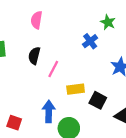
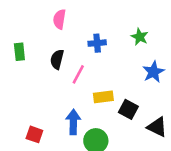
green star: (108, 22) -> (140, 37), moved
blue cross: (90, 41) -> (97, 43), moved, turned 32

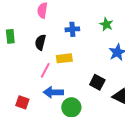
pink line: (78, 74) -> (45, 70), moved
yellow rectangle: (103, 97) -> (64, 58), moved
blue arrow: (73, 122) -> (53, 92), turned -90

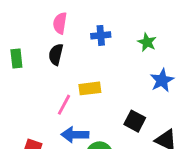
blue cross: (72, 29) -> (101, 35), moved
black semicircle: (40, 42) -> (56, 54), moved

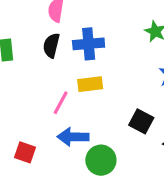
blue cross: (101, 35) -> (89, 44), moved, size x1.4

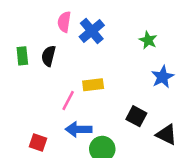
blue cross: (89, 44) -> (92, 31), moved, turned -35
black semicircle: (51, 45) -> (48, 56), moved

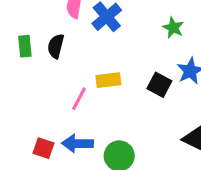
black square: (136, 116) -> (159, 85), moved
blue arrow: (79, 129) -> (77, 143), moved

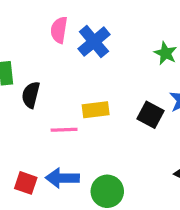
black semicircle: (56, 46) -> (31, 95), moved
pink line: (79, 99) -> (64, 130), turned 60

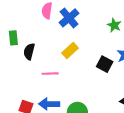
yellow rectangle: (96, 110) -> (70, 50), moved, turned -35

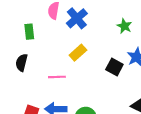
green rectangle: (13, 38) -> (29, 32), moved
black semicircle: (29, 52) -> (22, 63), moved

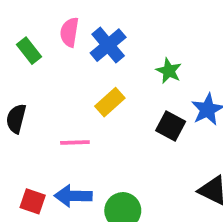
green star: (124, 26) -> (169, 71), moved
green rectangle: (29, 32) -> (29, 51), moved, turned -32

